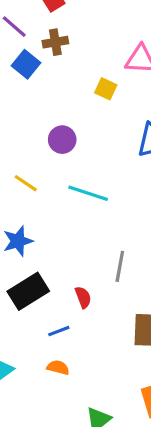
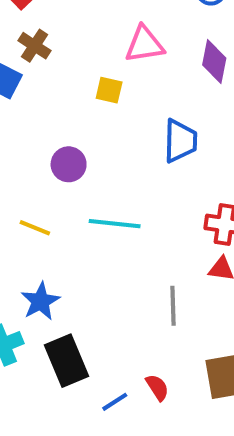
brown cross: (55, 42) -> (35, 46), turned -35
black rectangle: (28, 291) -> (67, 361), turned -69
red semicircle: (83, 297) -> (157, 387), moved

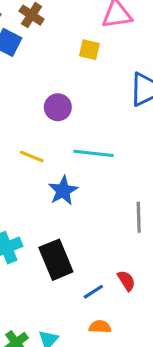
blue star: (40, 301) -> (63, 191), moved

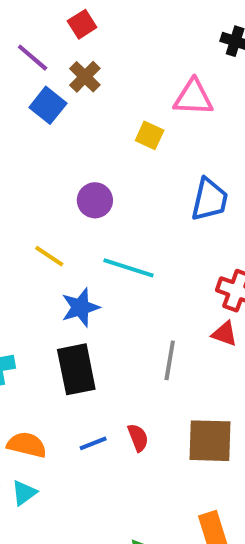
black rectangle: (56, 260) -> (76, 369), moved
orange semicircle: (100, 327) -> (27, 445), moved, size x1.4

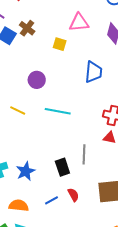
brown cross: (85, 77) -> (27, 28), moved
blue star: (80, 307) -> (26, 171), moved
black rectangle: (76, 369) -> (62, 167), moved, size x0.7

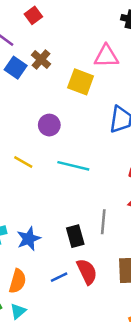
yellow square: (60, 44) -> (81, 82), size x1.5
red semicircle: (73, 195) -> (87, 272), size x1.5
orange semicircle: (19, 205) -> (18, 281), turned 96

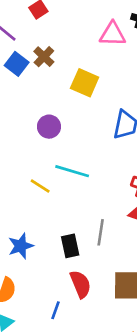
pink triangle: (106, 56) -> (113, 34), moved
yellow line: (23, 162) -> (40, 186), moved
blue line: (59, 277) -> (56, 310), moved, turned -48

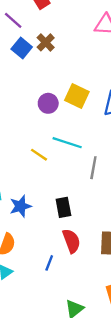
yellow square: (85, 83) -> (77, 96), moved
gray line: (101, 232) -> (93, 168), moved

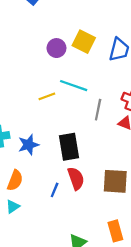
yellow line: (39, 155) -> (47, 96), turned -56
black rectangle: (63, 207) -> (69, 147), size x1.4
blue line: (49, 263) -> (55, 190), moved

